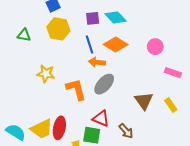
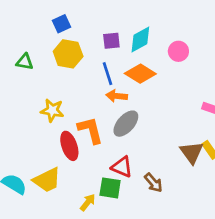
cyan diamond: (116, 17) -> (140, 39), turned -75
pink circle: (155, 47) -> (178, 51), moved
brown triangle: (144, 101) -> (192, 152), moved
red ellipse: (59, 128) -> (69, 146), moved, turned -30

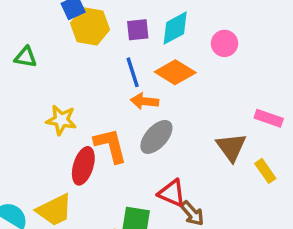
yellow hexagon: (68, 54) -> (90, 26), moved
red ellipse: (69, 146) -> (83, 166), turned 36
brown triangle: (192, 152) -> (231, 147), moved
red triangle: (122, 167) -> (172, 193), moved

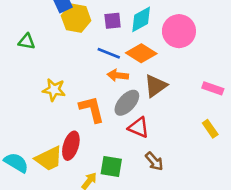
pink circle: (224, 43) -> (179, 31), size x1.6
blue line: (133, 72) -> (109, 53), turned -50
brown triangle: (231, 147) -> (156, 86), moved, turned 30
red ellipse: (83, 166) -> (71, 146), moved
red triangle: (172, 193) -> (139, 127), moved

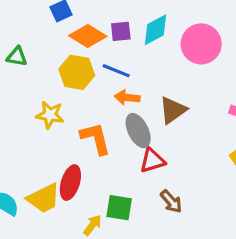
yellow hexagon: (76, 18) -> (77, 72), moved
orange diamond: (141, 53) -> (88, 36), moved
gray ellipse: (127, 103) -> (138, 131), turned -68
red triangle: (139, 127) -> (152, 160), turned -40

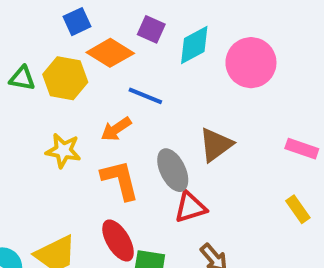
purple square: (121, 31) -> (151, 29), moved, turned 30
yellow hexagon: (77, 72) -> (65, 78), moved
orange arrow: (127, 97) -> (116, 129), moved, turned -40
red ellipse: (70, 183) -> (118, 241), moved, turned -48

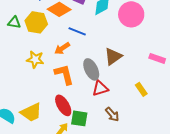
yellow rectangle: (298, 209) -> (141, 89), moved

